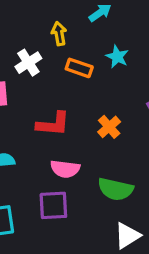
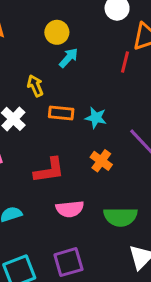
cyan star: (117, 57) -> (96, 118), moved
purple square: (53, 205) -> (68, 262), moved

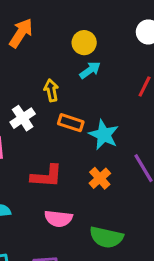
cyan star: (96, 118) -> (104, 135), size x1.4

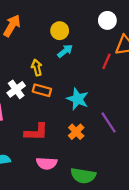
orange rectangle: (71, 123) -> (42, 90), moved

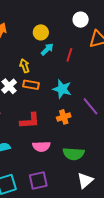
red line: (106, 61) -> (69, 55), moved
orange cross: (76, 132) -> (64, 117), turned 32

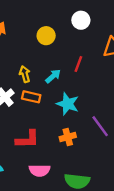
white circle: (81, 20) -> (81, 20), moved
cyan arrow: (47, 49) -> (53, 76), moved

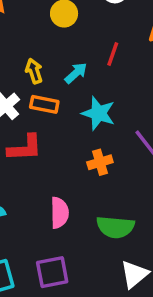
red L-shape: (27, 139) -> (25, 148), moved
pink semicircle: (39, 170) -> (59, 213), turned -90

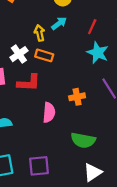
cyan arrow: (76, 73) -> (59, 23), moved
cyan star: (98, 113) -> (98, 53), moved
pink semicircle: (59, 213) -> (49, 113), moved

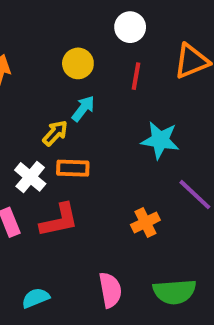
red line: (92, 27) -> (136, 76), moved
yellow arrow: (40, 33) -> (55, 133), turned 70
pink semicircle: (49, 113) -> (110, 290), moved

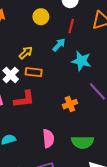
cyan arrow: (83, 109) -> (59, 45), moved

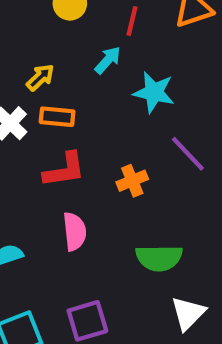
red L-shape: (24, 99) -> (64, 170), moved
pink semicircle: (48, 138) -> (75, 231), moved

